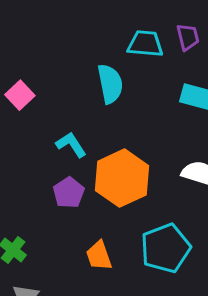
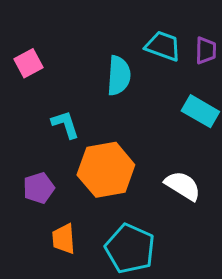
purple pentagon: (69, 193) -> (39, 188), moved
cyan pentagon: (166, 248) -> (130, 249), turned 30

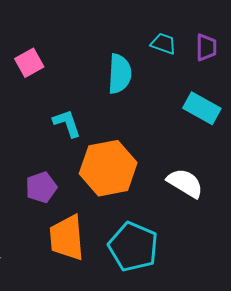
cyan trapezoid: (163, 46) -> (163, 44), size x0.7
orange trapezoid: (64, 239) -> (67, 238), size x1.5

